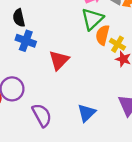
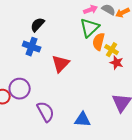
black semicircle: (19, 18) -> (38, 25), moved, turned 56
blue triangle: (87, 113) -> (83, 120), moved, turned 48

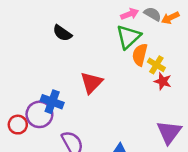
black semicircle: (38, 25) -> (62, 33), turned -98
blue cross: (32, 47) -> (52, 102), moved

